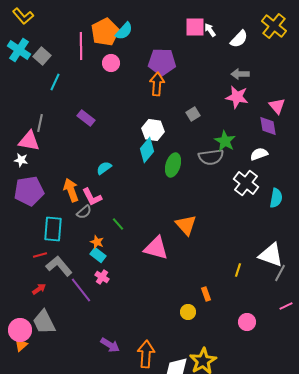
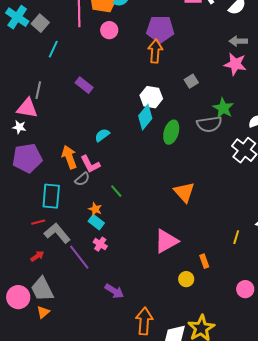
pink triangle: (156, 248) -> (166, 241), moved, turned -44
orange triangle: (21, 345) -> (43, 312), moved
purple arrow: (110, 345) -> (114, 291), moved

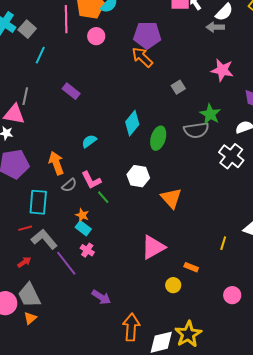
gray arrow: (238, 41) -> (215, 27), moved
orange arrow: (155, 51) -> (142, 57), turned -50
white hexagon: (151, 97) -> (138, 176), moved
pink L-shape: (90, 164) -> (91, 180), moved
orange rectangle: (204, 261) -> (191, 267), turned -48

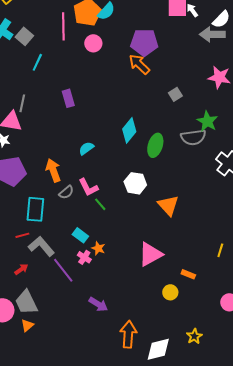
gray arrow: (215, 27) -> (212, 34), size x1.4
purple rectangle: (71, 91) -> (68, 98), turned 36
orange star: (82, 215) -> (98, 248), moved
yellow star: (188, 334) -> (194, 336), moved, size x0.6

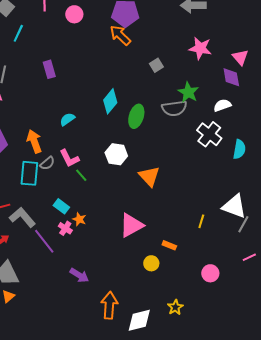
cyan rectangle: (35, 209) -> (29, 173), moved

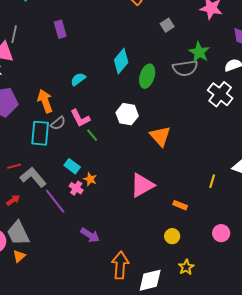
yellow circle: (151, 263) -> (172, 236), moved

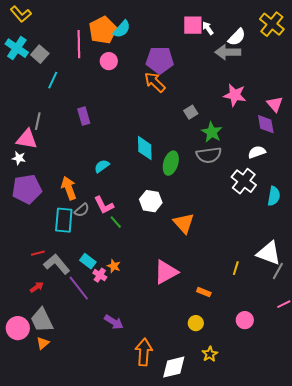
green star: (199, 52) -> (212, 132), moved
cyan diamond: (121, 61) -> (145, 148), turned -40
cyan rectangle: (72, 166) -> (88, 261), moved

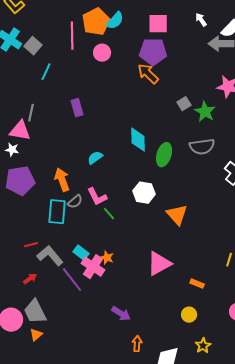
pink square: (193, 25) -> (158, 24), moved
green star: (212, 132) -> (205, 112), moved
pink cross: (100, 275) -> (93, 267), size x1.6
purple arrow: (114, 322) -> (121, 314), moved
orange arrow: (144, 352) -> (137, 344), size x0.6

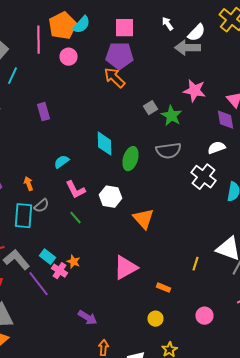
orange arrow: (62, 180) -> (28, 184), size x0.6
pink L-shape: (97, 197) -> (76, 190), moved
pink cross: (93, 267) -> (60, 271), size x0.7

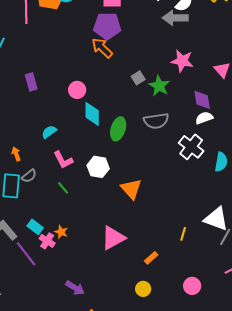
pink circle: (68, 57) -> (77, 90), moved
purple diamond: (226, 120) -> (202, 100), moved
orange rectangle: (164, 288) -> (151, 258), turned -64

